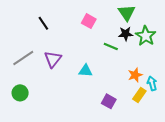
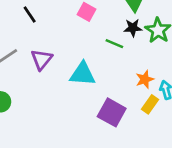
cyan triangle: (86, 71) -> (83, 74), size x1.5
purple square: (109, 101) -> (112, 112), size x1.5

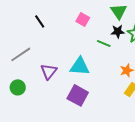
purple triangle: (42, 59) -> (49, 71), moved
purple square: (112, 112) -> (78, 95), moved

